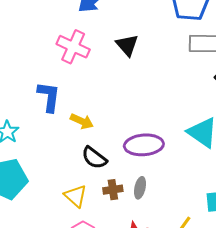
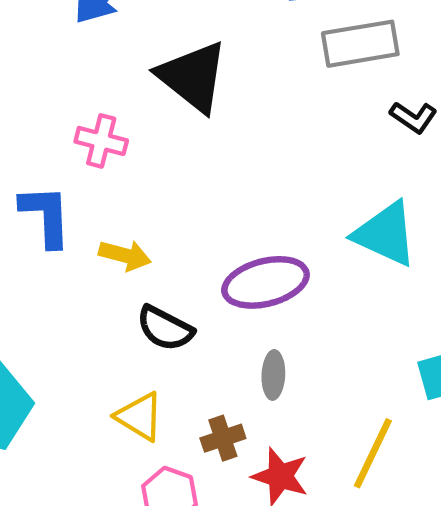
black triangle: (127, 45) -> (193, 77), size x1.5
pink cross: (73, 47) -> (101, 141), moved, size x0.7
brown cross: (113, 190) -> (223, 438), moved

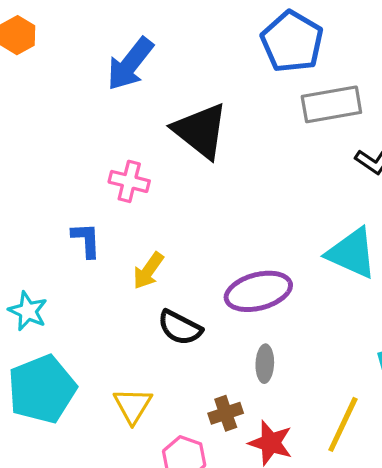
blue L-shape: (46, 216) -> (86, 240), size x0.7
yellow arrow: (125, 255) -> (148, 271), turned 111
yellow triangle: (140, 417) -> (133, 406), moved, turned 30

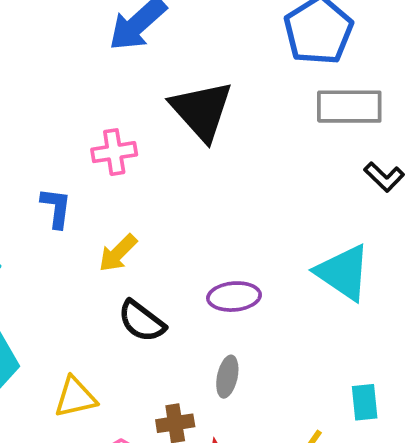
pink cross: (129, 181) -> (114, 152), turned -33
purple ellipse: (258, 291) -> (234, 297), size x0.7
yellow triangle: (133, 406) -> (75, 397), turned 36

